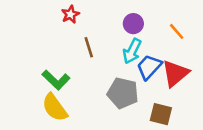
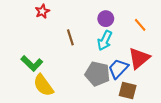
red star: (70, 14) -> (42, 11), moved
blue trapezoid: (149, 67) -> (118, 69), moved
green L-shape: (56, 80) -> (32, 63), moved

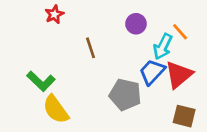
cyan arrow: (105, 40) -> (163, 46), moved
blue trapezoid: (118, 69) -> (152, 72), moved
brown square: (128, 90) -> (184, 116), moved

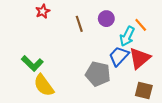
brown line: (90, 48) -> (79, 24), moved

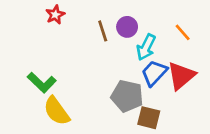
purple circle: (106, 19) -> (127, 27), moved
cyan arrow: (127, 36) -> (146, 47), moved
brown square: (144, 90) -> (149, 118), moved

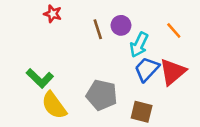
red star: (55, 15) -> (53, 14), turned -30
gray pentagon: (127, 96) -> (102, 95), moved

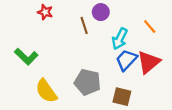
purple circle: (121, 25) -> (101, 12), moved
green L-shape: (40, 78) -> (26, 57), moved

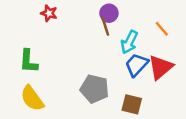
brown line: (84, 25) -> (105, 26), moved
green L-shape: (26, 57) -> (29, 61), turned 50
yellow semicircle: (46, 91) -> (32, 98), moved

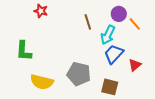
purple circle: (109, 13) -> (119, 14), moved
red triangle: (161, 67) -> (135, 65), moved, size x0.6
yellow semicircle: (32, 98) -> (42, 82), moved, turned -40

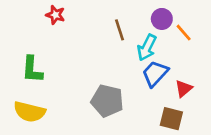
yellow semicircle: (42, 82) -> (29, 112), moved
brown square: (110, 87) -> (171, 119), moved

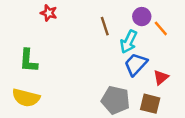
gray pentagon: (107, 101) -> (116, 100), moved

